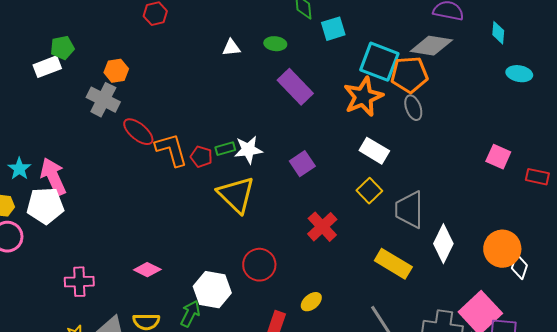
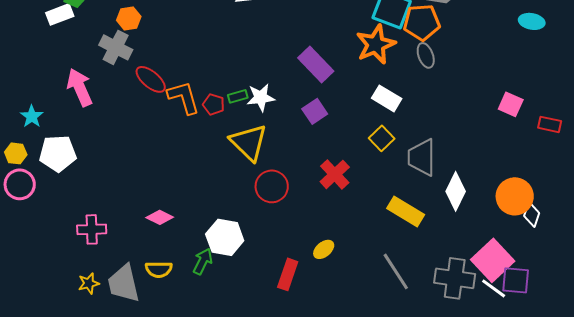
purple rectangle: (295, 87) -> (316, 64), moved
pink arrow: (53, 177) -> (80, 87), moved
red circle: (259, 265) -> (272, 186), moved

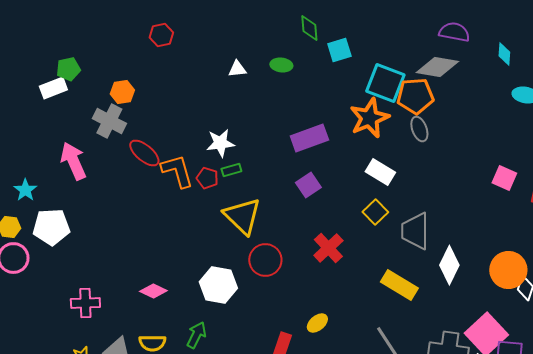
purple rectangle: (316, 64) -> (309, 138), turned -66
white star: (261, 97) -> (220, 143), moved
white hexagon: (225, 237) -> (218, 285), moved

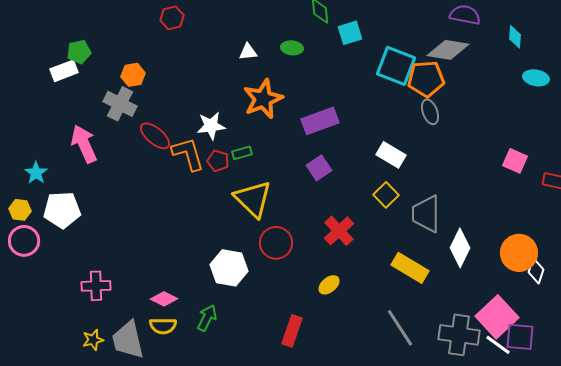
orange star: (369, 118) -> (263, 99), moved
white star: (220, 143) -> (211, 126), moved
pink diamond: (153, 291) -> (164, 299), moved
yellow ellipse: (317, 323) -> (329, 285), moved

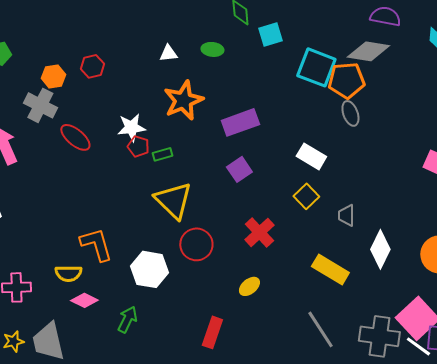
red hexagon: (172, 18) -> (92, 66), moved
orange L-shape: (188, 154) -> (96, 244), moved
red pentagon: (218, 161) -> (138, 146), moved
gray trapezoid: (426, 214) -> (346, 215), size x0.6
yellow semicircle: (163, 326) -> (68, 273), moved

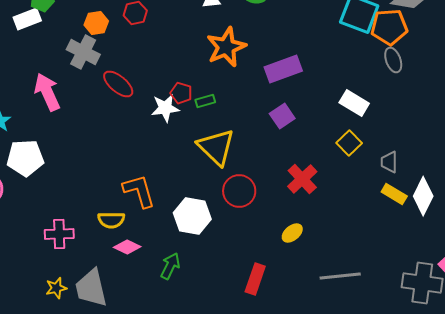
white star: (131, 127) -> (165, 108), moved
yellow rectangle: (330, 269) -> (394, 194), moved, size x0.7
gray line: (320, 329) -> (340, 276), moved, turned -63

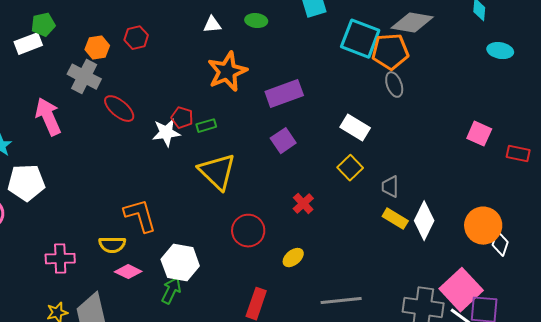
red cross: (302, 179) -> (303, 204), size x0.7
red circle: (239, 191) -> (248, 231), moved
white hexagon: (192, 216) -> (180, 263), moved

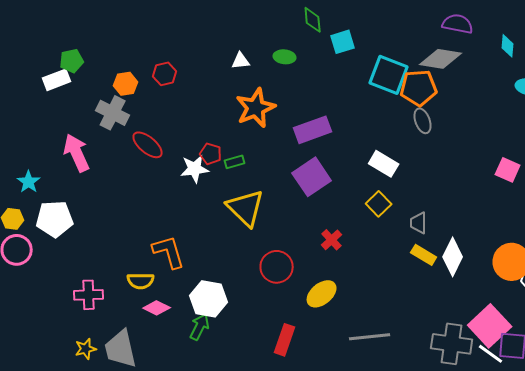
purple square: (283, 141) -> (312, 177), size x1.5
yellow ellipse: (293, 258) -> (322, 294), size x1.4

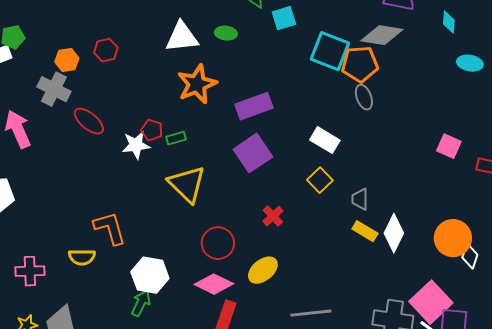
white triangle: (241, 61) -> (182, 37), size x1.8
pink diamond: (157, 308) -> (214, 284), moved, size x1.4

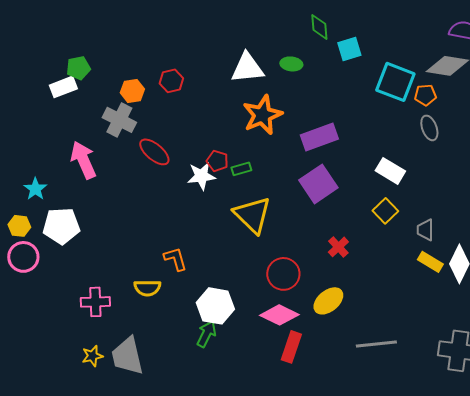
orange pentagon: (360, 64) -> (425, 95), size x0.6
orange L-shape: (110, 228) -> (175, 259), size x0.7

